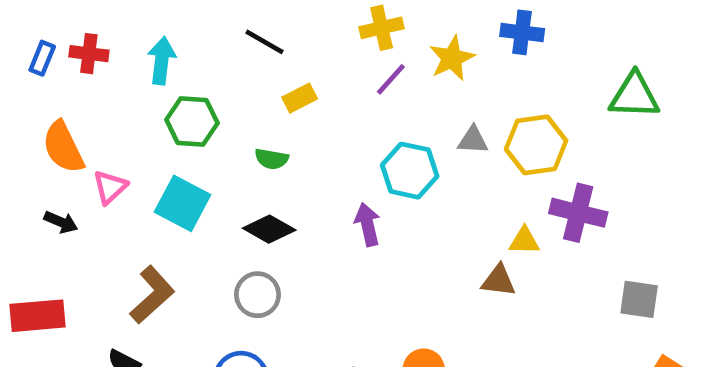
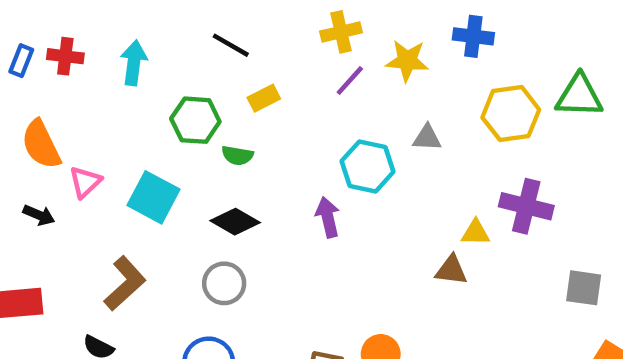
yellow star: (452, 58) -> (407, 61), turned 30
green hexagon: (192, 121) -> (195, 120), moved
yellow hexagon: (536, 145) -> (511, 114), moved

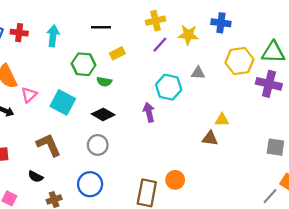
black line: (231, 45) -> (101, 27), turned -30
purple cross: (526, 206) -> (269, 84), moved
brown L-shape: (125, 283) -> (49, 145), turned -72

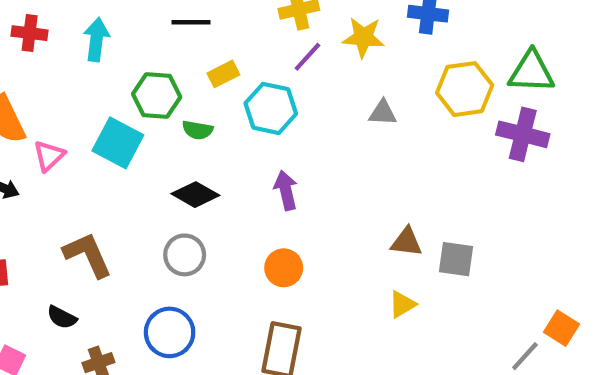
cyan hexagon: (169, 87) -> (271, 108), moved
cyan square: (63, 102) -> (118, 143), moved
yellow triangle: (222, 120) -> (402, 304), moved, turned -32
gray square: (275, 147) -> (456, 259), moved
orange circle: (175, 180) -> (284, 268), moved

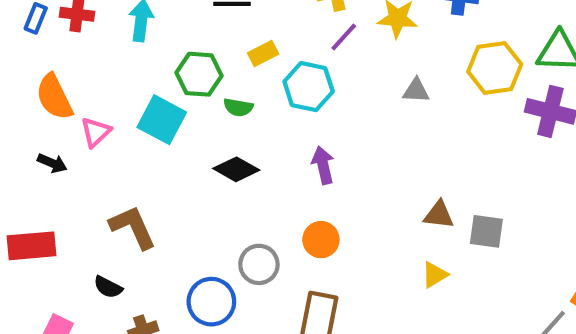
gray circle: (185, 255) -> (259, 264), moved

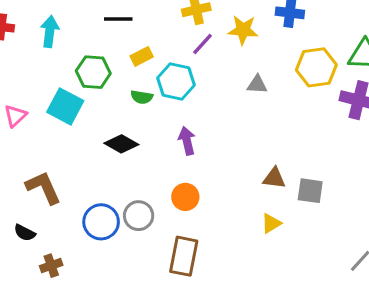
green semicircle: (238, 107) -> (142, 97), moved
blue circle: (211, 302) -> (101, 222), moved

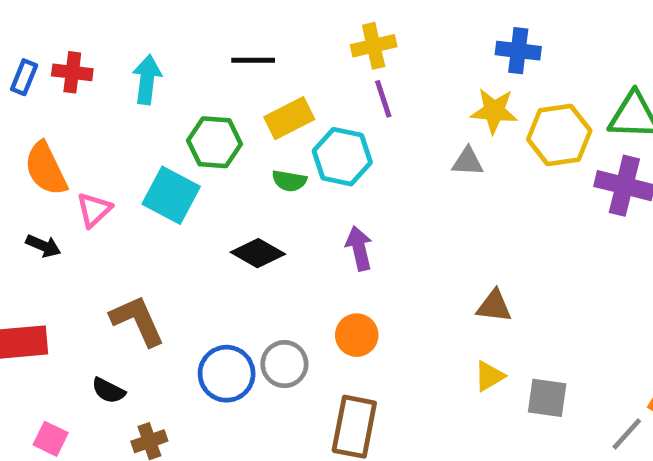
yellow star: (243, 30) -> (494, 111), moved
purple line: (203, 44) -> (383, 99), turned -60
yellow rectangle: (142, 56) -> (289, 118), size x1.4
gray square: (310, 191) -> (547, 398), moved

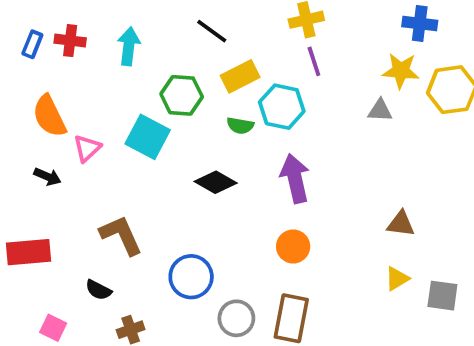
black line: (253, 60) -> (212, 31), turned 36
purple arrow: (359, 248) -> (295, 178), size x1.4
gray circle: (284, 364) -> (236, 318), moved

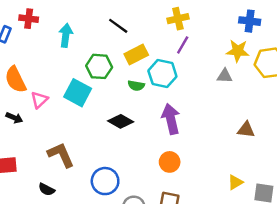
red cross: (70, 41) -> (29, 19), moved
purple line: (314, 61) -> (183, 45), turned 48
brown triangle: (401, 224) -> (246, 130), moved

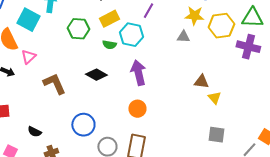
cyan square: (78, 93) -> (28, 20), moved
brown L-shape: (61, 155) -> (54, 84), moved
yellow triangle: (235, 182) -> (214, 98), moved, turned -40

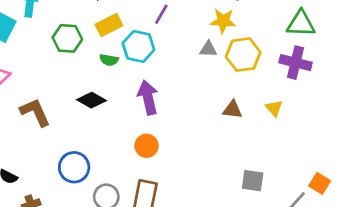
yellow hexagon: (221, 26) -> (243, 55), moved
yellow triangle: (214, 98) -> (274, 108), moved

